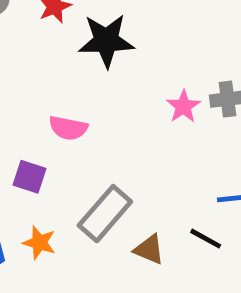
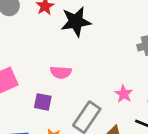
pink star: (183, 106) -> (124, 94), moved

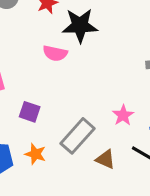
pink semicircle: (61, 72) -> (55, 53), moved

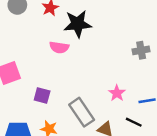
gray rectangle: (78, 136) -> (82, 112), turned -72

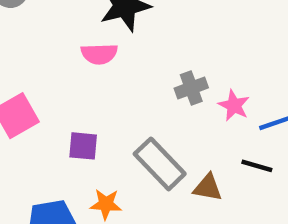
gray cross: (141, 50) -> (191, 88), moved
pink star: (117, 93) -> (234, 105), moved

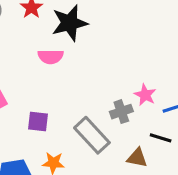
gray cross: (191, 88) -> (121, 112), moved
brown triangle: (208, 188) -> (137, 158), moved

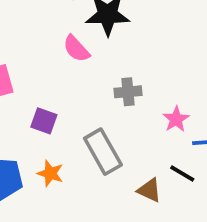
pink semicircle: (51, 57) -> (76, 49), turned 35
gray cross: (121, 112) -> (128, 92), moved

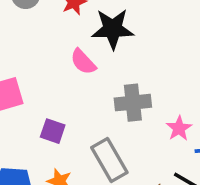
gray cross: (128, 92) -> (133, 103), size x1.4

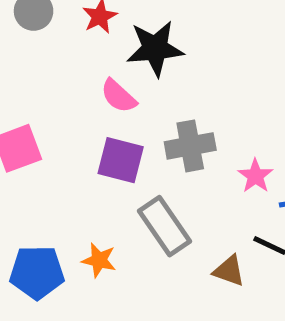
purple square: (53, 131) -> (121, 160), moved, size x1.4

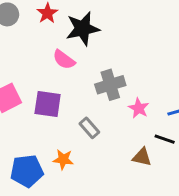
purple square: (121, 160) -> (48, 104), moved
pink star: (255, 176) -> (139, 108), moved
gray rectangle: (165, 226) -> (89, 128), moved, size x0.6

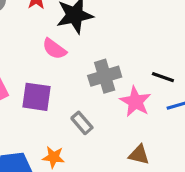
pink star: (139, 108) -> (135, 102), size x1.4
black line: (165, 139) -> (163, 77), moved

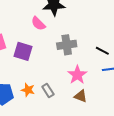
pink star: (135, 102) -> (77, 75), moved
gray rectangle: (82, 123) -> (48, 90), moved

